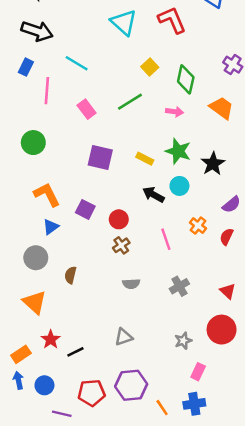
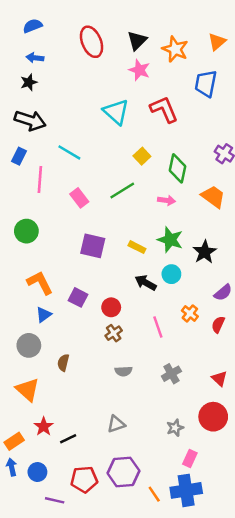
blue cross: (194, 404) -> (186, 490), size x1.4

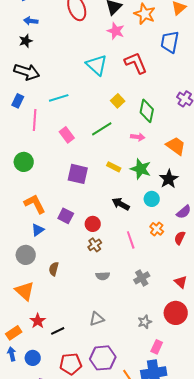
cyan line: (69, 152) -> (59, 98), turned -48
orange trapezoid: (213, 197) -> (176, 146), moved
yellow rectangle: (137, 247) -> (114, 167), moved
cyan circle: (171, 274) -> (152, 199), moved

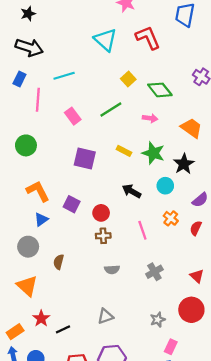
green diamond: (147, 111) -> (160, 90), turned -50
brown cross: (95, 245) -> (103, 236), turned 32

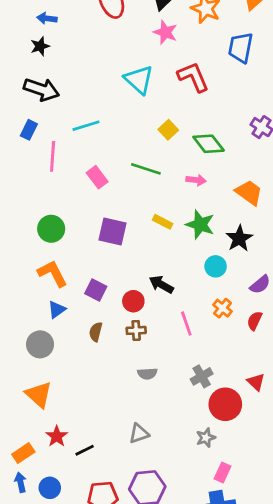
green line: (111, 109) -> (146, 169), turned 50
green circle: (26, 145) -> (51, 229), moved
black arrow: (132, 191) -> (161, 284), moved
brown semicircle: (59, 262) -> (96, 332), moved
red circle: (191, 310) -> (225, 404), moved

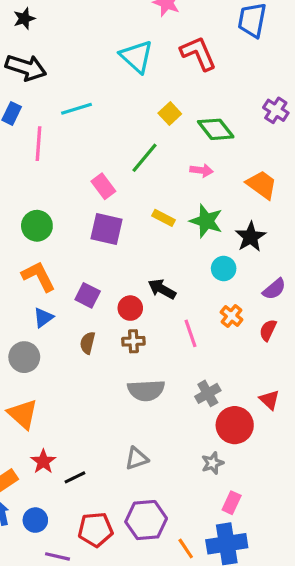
green line: (146, 169) -> (145, 158), turned -68
pink rectangle: (97, 177) -> (103, 186), moved
gray semicircle: (147, 374) -> (146, 390), size x1.6

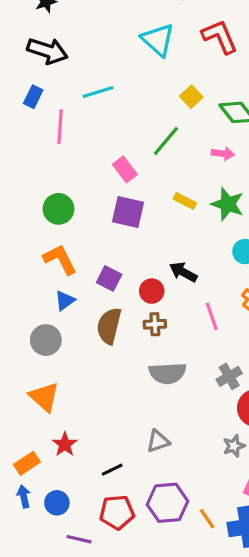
brown semicircle: (88, 343) -> (109, 326), size x1.6
black line: (75, 477) -> (112, 470), moved
orange line: (186, 549) -> (207, 519), moved

